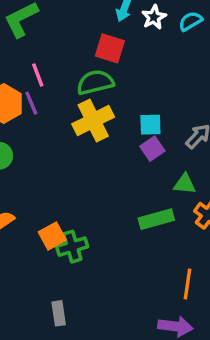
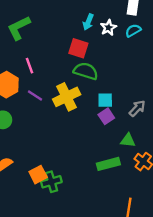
green semicircle: (95, 82) -> (86, 71), moved, turned 30
purple line: (31, 103) -> (35, 95), moved, turned -35

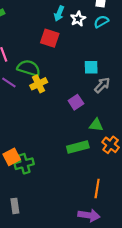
green semicircle: (86, 71) -> (29, 68), moved
yellow cross: (67, 97) -> (39, 84), size x0.7
cyan square: (105, 100) -> (91, 67), moved
gray arrow: (137, 108) -> (102, 85), moved

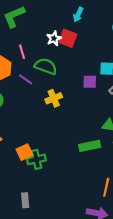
white star: (78, 19) -> (54, 38), moved
yellow cross: (39, 84) -> (54, 98), moved
purple square: (76, 102) -> (90, 82), moved, turned 32

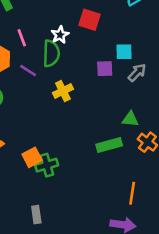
white star: (54, 38) -> (60, 35), moved
red square: (68, 38) -> (90, 20), moved
green semicircle: (46, 66) -> (51, 53), turned 75

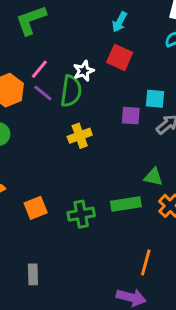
pink line: (22, 38) -> (39, 69), turned 54
purple line: (28, 71) -> (43, 93), moved
green cross: (47, 165) -> (81, 214), moved

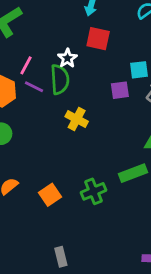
yellow cross: (80, 136) -> (77, 119), turned -30

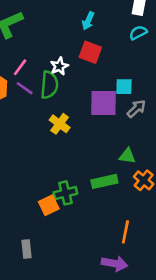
purple square: (120, 90) -> (104, 103), size x1.6
orange square: (50, 195) -> (49, 205), moved

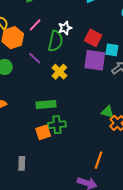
red square: (90, 52) -> (93, 38), moved
purple line: (25, 88) -> (35, 58), moved
green triangle: (127, 156) -> (108, 112), moved
green rectangle: (104, 181) -> (46, 104), moved

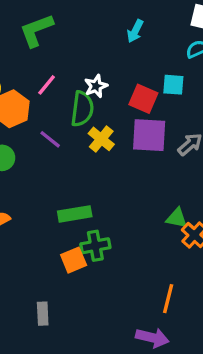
cyan square: (112, 50) -> (173, 85), moved
yellow cross: (59, 72) -> (101, 139), moved

